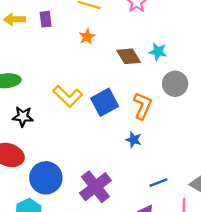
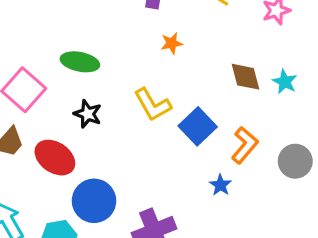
orange star: (87, 37) -> (172, 43), moved
gray circle: (175, 84) -> (295, 161), moved
blue square: (105, 102) -> (198, 126), turned -32

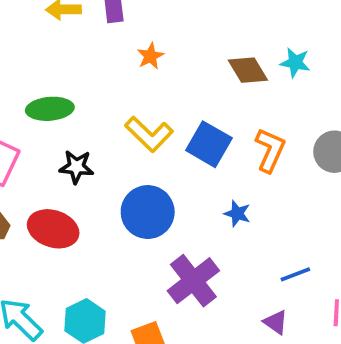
blue star: (220, 185) -> (237, 214), moved
blue circle: (94, 201) -> (148, 212), moved

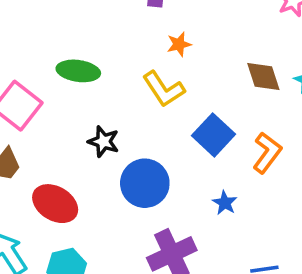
yellow L-shape: (149, 134) -> (164, 89), moved
black star: (76, 167) -> (103, 142), moved
red ellipse: (53, 229) -> (55, 204), moved

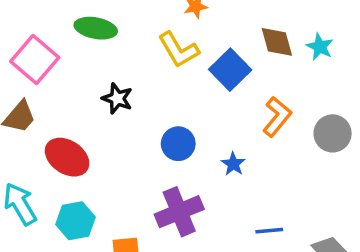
blue square: (213, 135) -> (230, 70), moved
blue circle: (145, 183) -> (178, 144), moved, size x0.7

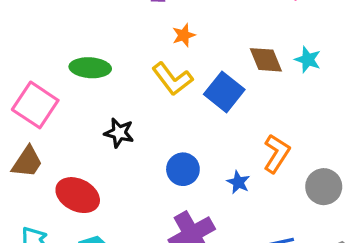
orange L-shape: (277, 117) -> (277, 153), moved
gray circle: (333, 133) -> (324, 187), moved

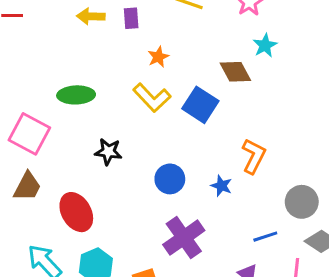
cyan star: (308, 60) -> (265, 45), moved, turned 30
gray circle: (324, 187) -> (302, 202), moved
red ellipse: (78, 195) -> (76, 212), turned 39

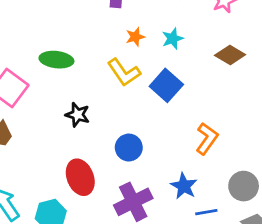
cyan star: (265, 45) -> (173, 39), moved
brown diamond: (235, 72) -> (230, 55), moved, turned -40
blue star: (221, 186) -> (184, 186), moved, size x1.4
red ellipse: (76, 212) -> (80, 177), moved

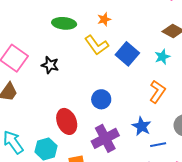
cyan star: (173, 39) -> (162, 57), moved
green ellipse: (56, 60) -> (64, 23), moved
black star: (78, 115) -> (50, 65), moved

